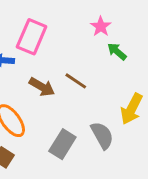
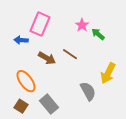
pink star: (101, 26) -> (82, 25), moved
gray rectangle: (62, 144) -> (49, 104), moved, turned -72

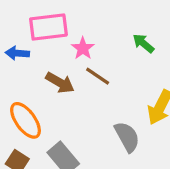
pink rectangle: (40, 24) -> (48, 27), turned 60
pink star: (82, 25) -> (83, 48), moved

